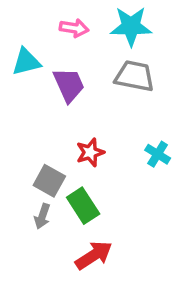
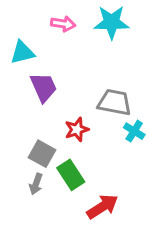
gray trapezoid: (135, 76) -> (115, 102), moved
purple trapezoid: (69, 85) -> (44, 87), moved
red arrow: (94, 255) -> (102, 207), moved

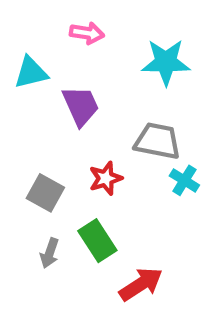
cyan star: (112, 22) -> (166, 62), moved
purple trapezoid: (44, 87) -> (81, 106), moved
gray square: (42, 154) -> (45, 193), moved

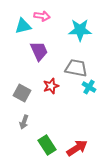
cyan triangle: (31, 73) -> (23, 26), moved
green rectangle: (97, 241) -> (47, 145), moved
red arrow: (141, 284) -> (77, 148), moved

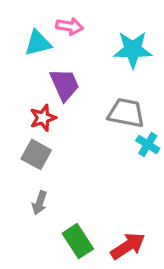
red star: (51, 86) -> (43, 118), moved

